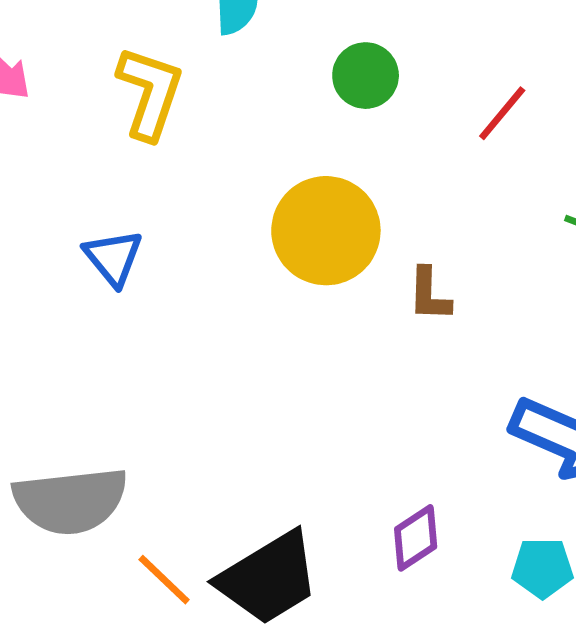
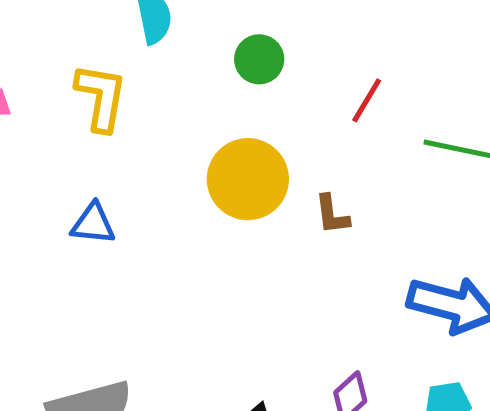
red line: (502, 113) -> (367, 100), moved
blue triangle: (113, 258) -> (93, 224), turned -36

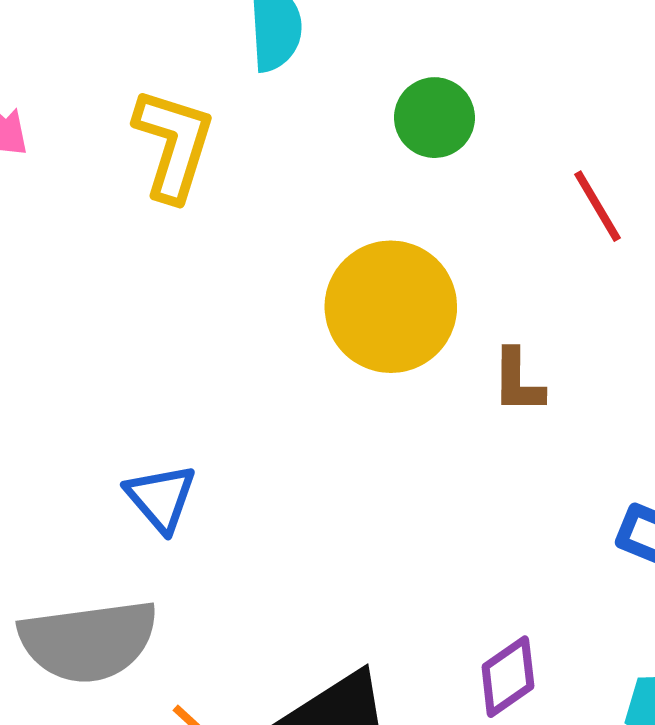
red line: (367, 100) -> (598, 206), turned -69
blue triangle: (93, 224) -> (161, 498), moved, turned 36

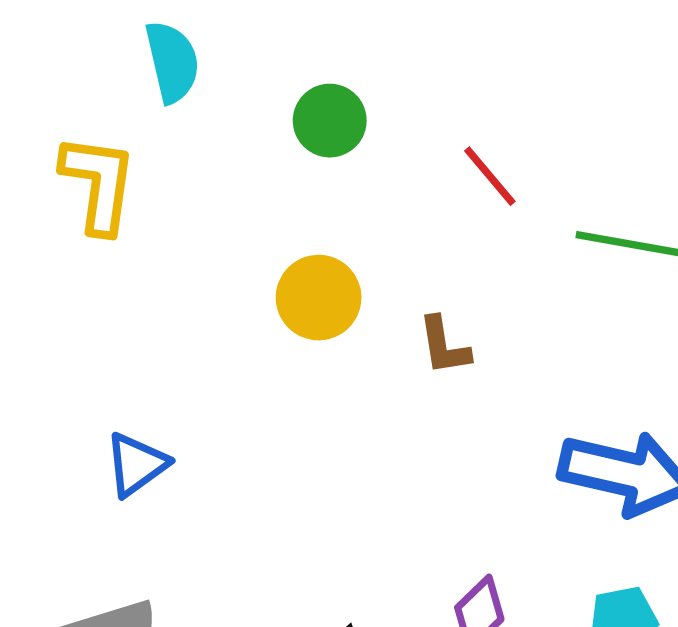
yellow circle: (391, 307) -> (319, 298), size x0.7
blue triangle: (161, 498) -> (136, 464), moved, turned 44

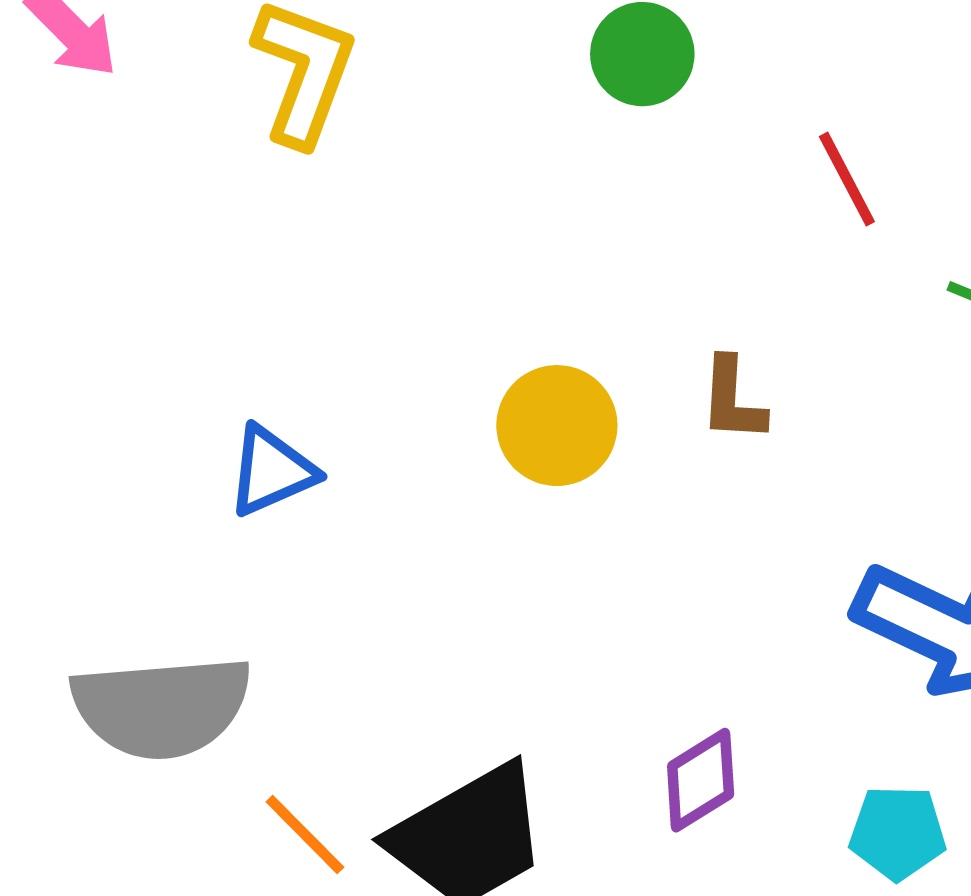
yellow circle: (319, 298) -> (557, 426), moved

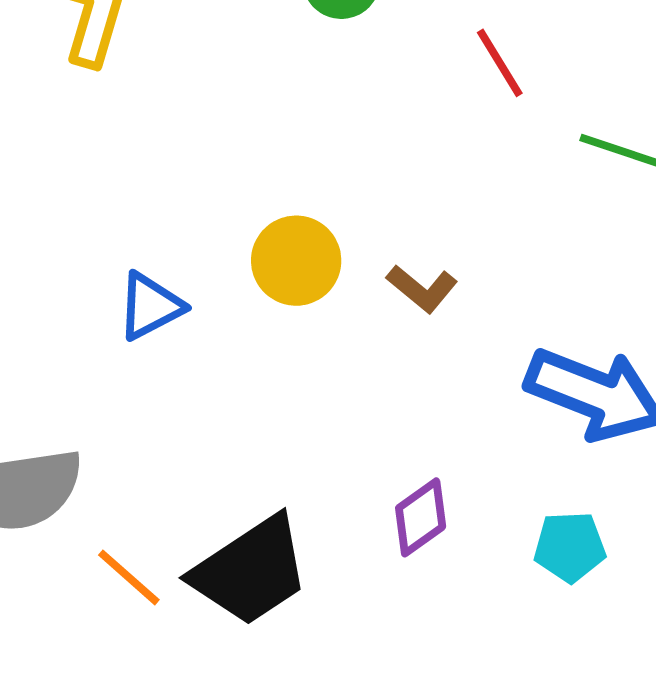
brown L-shape: (732, 400) -> (422, 289), moved, turned -50
blue triangle: (272, 471) -> (150, 306), moved

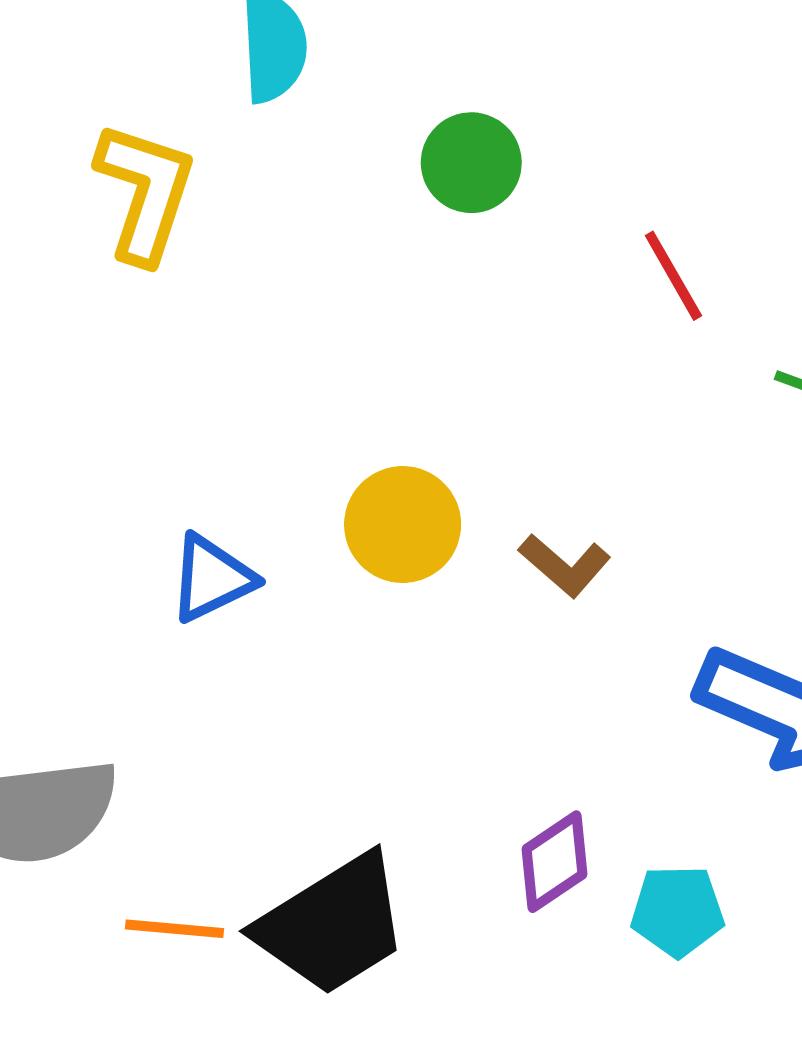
cyan pentagon: (570, 547) -> (677, 911), moved
orange line: (129, 577) -> (174, 929), turned -38

